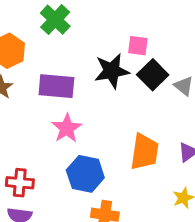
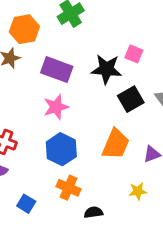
black square: (153, 75) -> (131, 99), moved

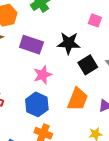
pink square: (134, 54) -> (95, 20), moved
pink star: (56, 107) -> (43, 75), moved

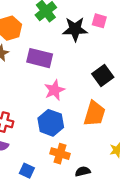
pink square: (95, 20) -> (99, 21), moved
black star: (69, 43) -> (75, 29), moved

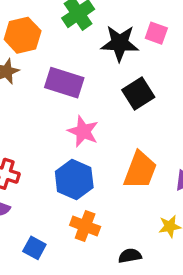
black square: (103, 76) -> (138, 94), moved
pink star: (54, 90) -> (83, 131), turned -30
black semicircle: (83, 171) -> (130, 256), moved

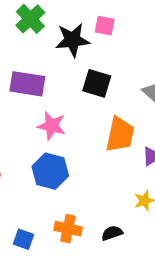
black square: (138, 94) -> (97, 83), turned -32
orange trapezoid: (140, 170) -> (120, 134), moved
orange cross: (85, 226) -> (68, 229), moved

